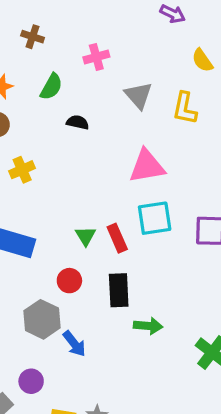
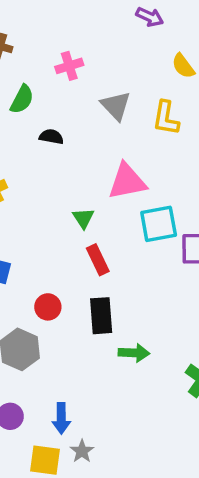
cyan square: (155, 218) -> (159, 224), moved
green triangle: (86, 236) -> (83, 218), moved
blue arrow: (74, 344) -> (61, 418), moved, turned 40

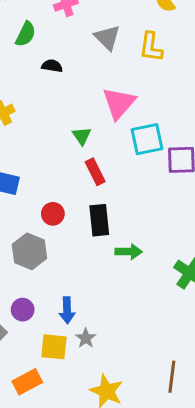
pink triangle: (127, 181) -> (119, 103), turned -36

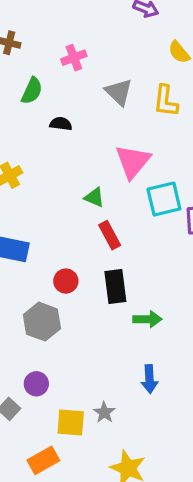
green triangle: (82, 136) -> (94, 197), turned -30
blue arrow: (67, 310) -> (149, 379), moved

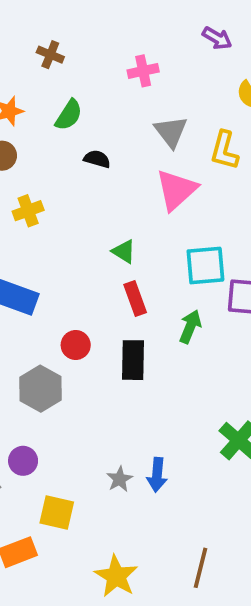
pink cross: (74, 58) -> (143, 71), moved
pink triangle: (133, 161) -> (176, 190), moved
green arrow: (147, 319) -> (190, 327), moved, turned -76
gray star: (104, 412) -> (120, 479), moved

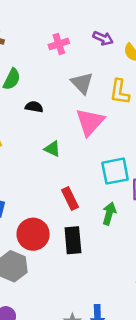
purple arrow: (217, 38) -> (103, 38), moved
green triangle: (124, 251) -> (52, 149), moved
red circle: (76, 345) -> (33, 234), size x1.6

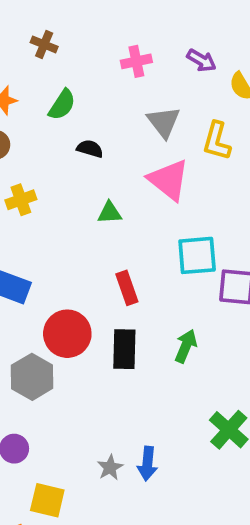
pink triangle: (90, 122) -> (169, 180), turned -40
green triangle: (52, 149) -> (110, 213), turned -36
green arrow: (109, 213) -> (186, 346), moved

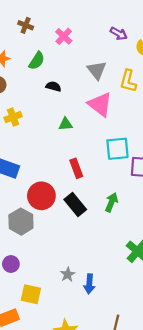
pink cross: (136, 61) -> (64, 36), moved, turned -35
black rectangle: (124, 349) -> (75, 204), turned -40
blue arrow: (147, 464) -> (89, 284), moved

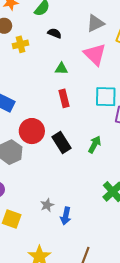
gray triangle: (97, 70) -> (95, 23), turned 36
yellow cross: (13, 117) -> (21, 44), moved
red rectangle: (76, 168) -> (64, 98), moved

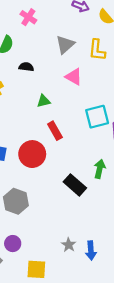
pink triangle: (95, 54) -> (74, 77), size x0.7
red circle: (32, 131) -> (32, 154), moved
black rectangle: (61, 143) -> (75, 185), moved

